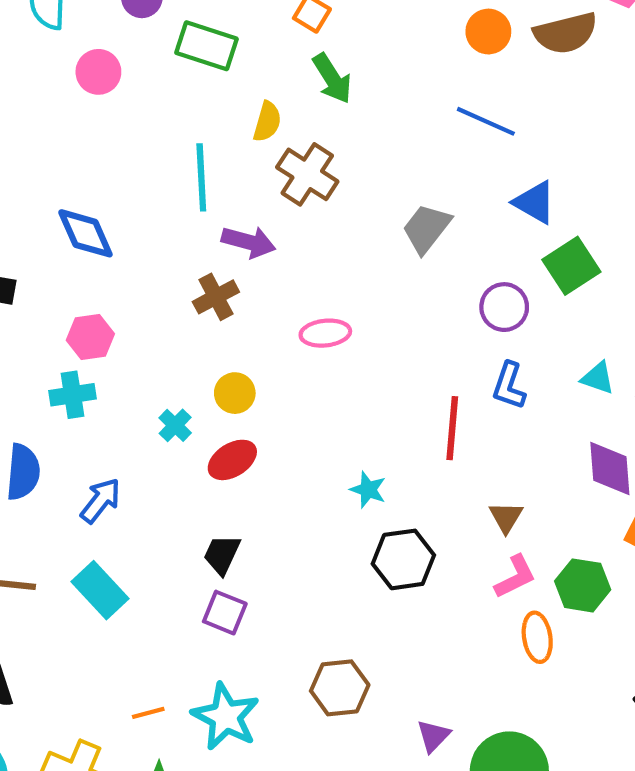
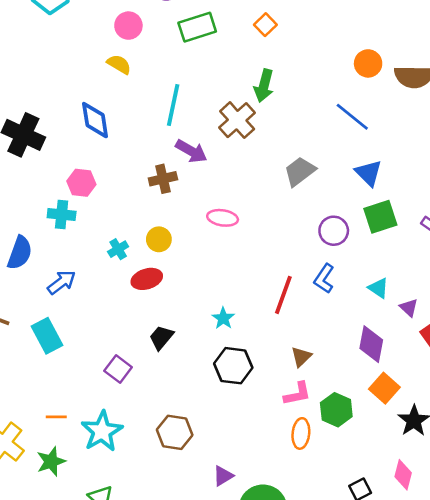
green rectangle: (206, 46) -> (197, 27), turned -51
green arrow: (332, 78) -> (264, 86), moved, turned 32
yellow semicircle: (267, 122) -> (119, 64), moved, turned -90
black trapezoid: (222, 555) -> (161, 337), moved

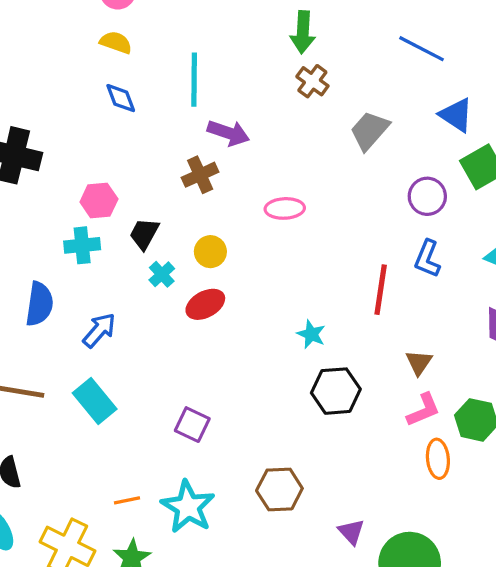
blue diamond: (95, 120) -> (121, 98), moved, size x0.7
brown cross: (237, 120) -> (312, 81), moved, size x0.7
black trapezoid: (161, 337) -> (144, 234), moved
purple triangle: (223, 476) -> (351, 532), turned -30

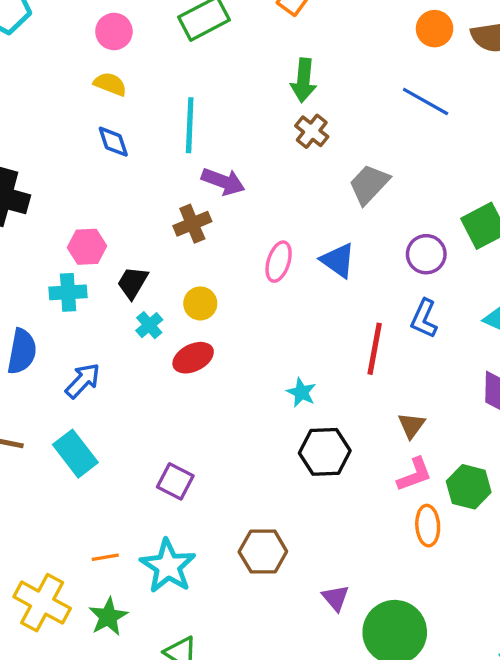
blue triangle: (456, 115) -> (338, 260), moved
pink ellipse: (285, 208) -> (279, 262), turned -72

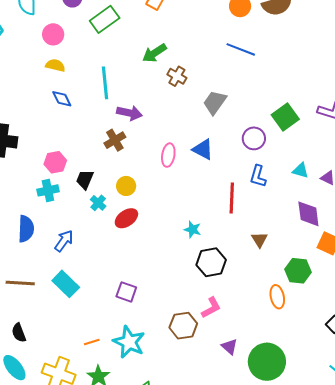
green arrow: (304, 80) -> (155, 53), moved, turned 60
pink L-shape: (414, 475) -> (211, 308), moved

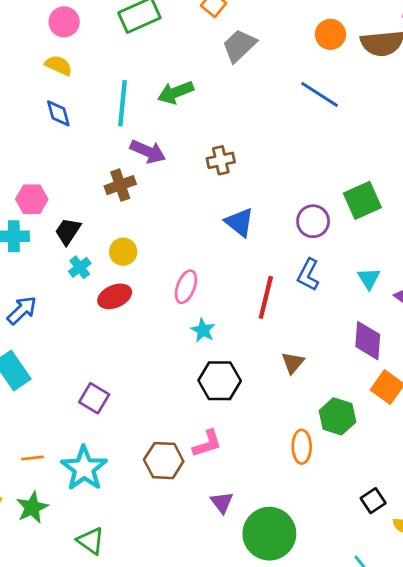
green arrow: (155, 53) -> (176, 92), moved
brown cross: (177, 76) -> (221, 160), moved, turned 36
gray trapezoid: (215, 102) -> (239, 46), moved
pink ellipse: (168, 155) -> (186, 287), moved
cyan triangle: (301, 170) -> (369, 278), turned 30

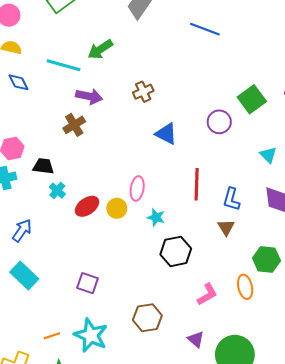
cyan line: (123, 103) -> (64, 65), turned -68
black trapezoid: (68, 231) -> (43, 166), turned 75
yellow circle: (123, 252) -> (117, 208), moved
blue L-shape: (308, 275) -> (231, 199), moved
pink L-shape: (207, 444) -> (207, 294), moved

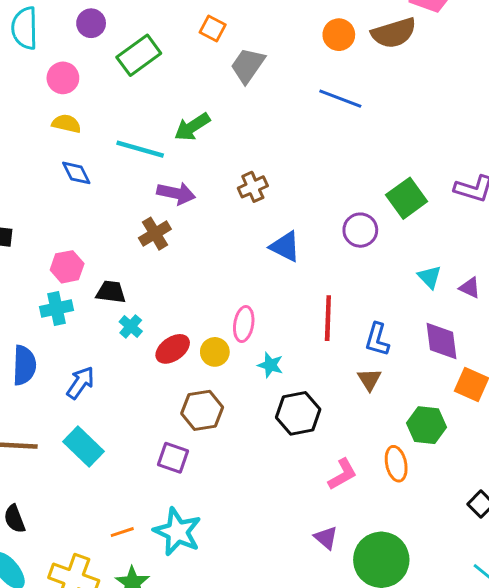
brown hexagon: (147, 318) -> (202, 410), moved

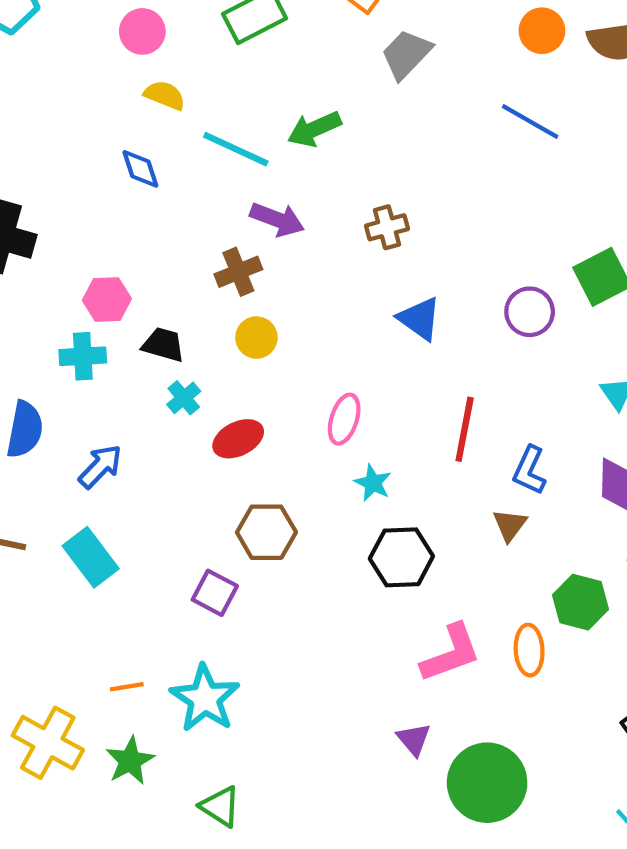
yellow semicircle: (66, 124) -> (165, 95), moved
yellow circle: (215, 352) -> (256, 338), moved
pink L-shape: (342, 474) -> (451, 653), size x1.4

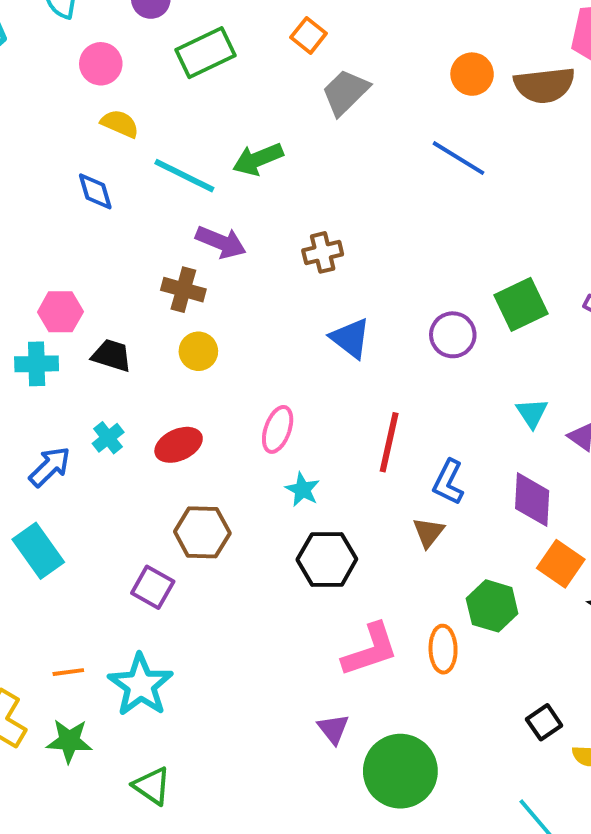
brown cross: (238, 272) -> (183, 290), turned 36
cyan cross: (184, 398) -> (108, 438), moved
green star: (130, 761) -> (69, 741), turned 30

